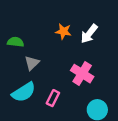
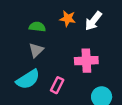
green semicircle: (16, 42) -> (37, 27), moved
pink cross: (82, 74) -> (86, 61), turned -35

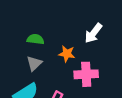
orange star: (68, 19) -> (67, 54), moved

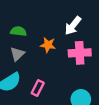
pink cross: (86, 74) -> (80, 53), moved

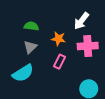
pink rectangle: (38, 88) -> (60, 62), moved

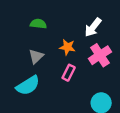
green semicircle: (31, 26) -> (38, 24), moved
pink cross: (88, 46) -> (100, 55), turned -30

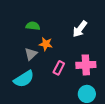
orange star: (67, 47) -> (46, 44), moved
pink cross: (100, 55) -> (86, 65), moved, turned 30

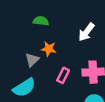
green semicircle: (33, 26) -> (41, 21), moved

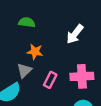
gray triangle: (32, 60) -> (24, 70), moved

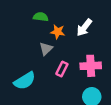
orange star: (35, 52) -> (58, 32), moved
gray triangle: (24, 70) -> (46, 49), moved

